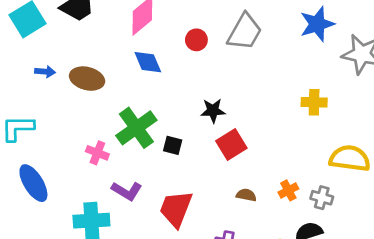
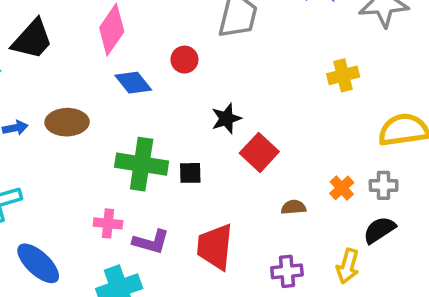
red circle: (196, 40) -> (184, 60), moved
green cross: (136, 128) -> (142, 164), turned -30
pink cross: (97, 153) -> (108, 223), moved

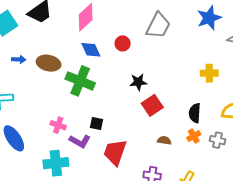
green cross: (142, 164) -> (80, 81), moved
black square: (190, 173) -> (96, 123), moved
black semicircle: (379, 230) -> (195, 113), moved, turned -66

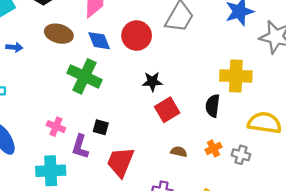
red circle: (123, 43) -> (137, 36), size x1.6
brown ellipse: (49, 63) -> (59, 34), moved
yellow cross: (209, 73) -> (236, 76), size x1.5
black semicircle: (195, 113) -> (213, 106), moved
purple L-shape: (80, 141) -> (80, 147), turned 75

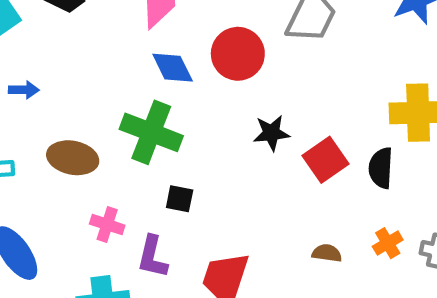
brown ellipse: (59, 34) -> (73, 158), moved
red square: (167, 110) -> (325, 160), moved
black square: (101, 127) -> (180, 199), moved

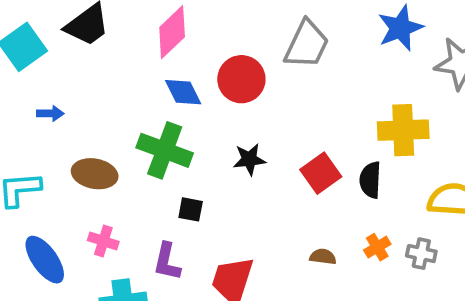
black star: (271, 133) -> (249, 159), moved
pink cross: (107, 225) -> (103, 241), moved

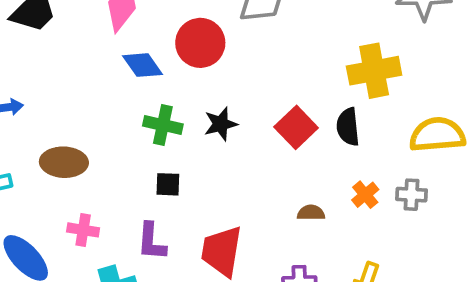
green cross: (165, 150) -> (163, 125), moved, size x0.7

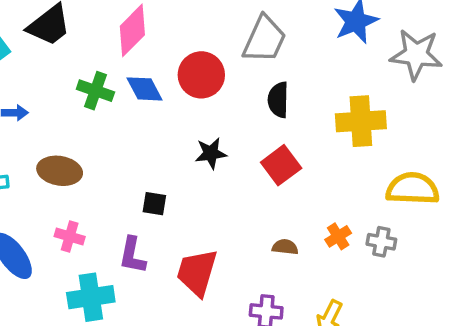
green cross: (163, 125) -> (95, 91), moved
black semicircle: (348, 127) -> (278, 100), moved

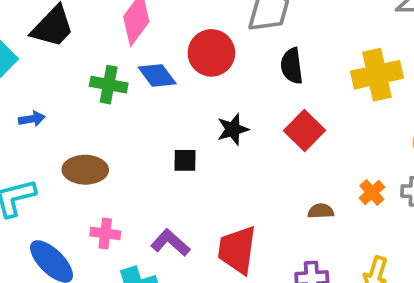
black square: (154, 204) -> (185, 160), moved
purple L-shape: (132, 255) -> (170, 243), turned 129

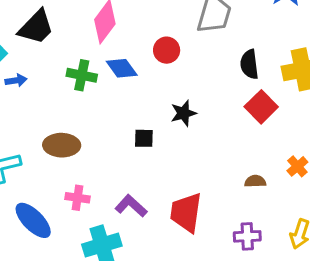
red circle: (211, 53) -> (167, 50), size x0.7
black semicircle: (292, 66) -> (249, 64), moved
blue arrow: (32, 119) -> (16, 80), moved
red square: (304, 130) -> (261, 107), moved

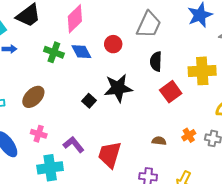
black semicircle: (249, 64) -> (156, 61), moved
black star: (184, 113) -> (118, 88), size x1.6
black square: (144, 138) -> (89, 101), turned 32
brown ellipse: (62, 145) -> (33, 97), turned -55

